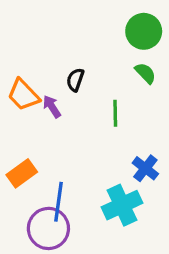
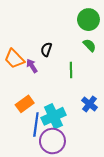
orange rectangle: (22, 173) -> (25, 104), moved
cyan cross: (122, 205) -> (53, 116), moved
purple circle: (48, 228) -> (52, 141), moved

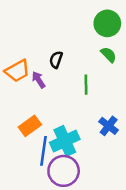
orange trapezoid: (14, 59) -> (17, 71), turned -75

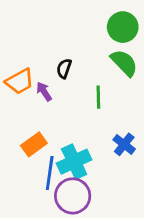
green semicircle: (109, 55) -> (124, 63), size x1.5

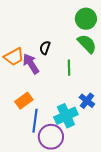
purple arrow: (44, 91) -> (31, 64), size x1.5
cyan cross: (74, 162) -> (66, 116), moved

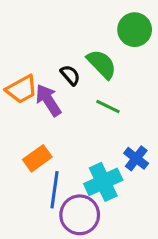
green semicircle: (87, 44) -> (102, 64), moved
black semicircle: (45, 48) -> (70, 75), turned 120
green line: (69, 68) -> (108, 107), turned -63

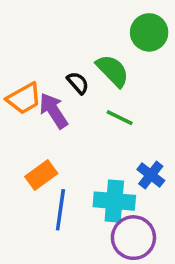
cyan cross: (103, 182) -> (114, 201), turned 30
purple circle: (80, 215) -> (133, 238), moved

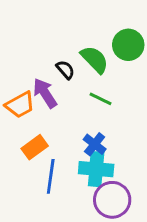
green circle: (149, 32) -> (128, 45), moved
orange trapezoid: (24, 98) -> (20, 105), moved
blue cross: (151, 175) -> (95, 144), moved

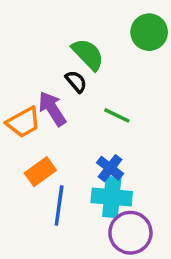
green circle: (128, 45) -> (149, 32), moved
green semicircle: (95, 59) -> (88, 54), moved

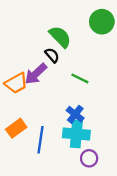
purple arrow: (52, 109) -> (36, 74), turned -100
orange rectangle: (40, 172) -> (16, 128), moved
purple circle: (130, 233) -> (89, 158), size x0.6

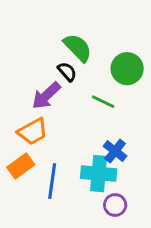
green circle: (102, 22) -> (127, 69), moved
orange trapezoid: (16, 83) -> (33, 132), moved
blue cross: (75, 114) -> (115, 151), moved

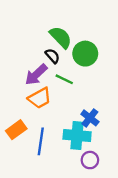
green circle: (127, 69) -> (85, 54), moved
green line: (103, 102) -> (64, 79), moved
orange trapezoid: (33, 132) -> (40, 98), moved

